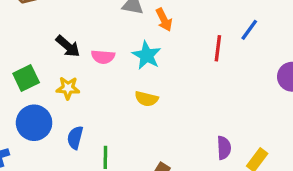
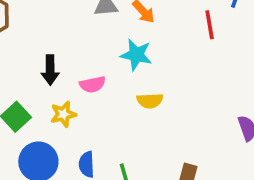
black arrow: (68, 46) -> (50, 70), turned 65
pink semicircle: (103, 57) -> (92, 85), moved

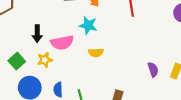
pink semicircle: (92, 85) -> (62, 43), size x1.5

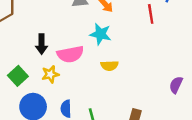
purple semicircle: (153, 69) -> (176, 85), turned -136

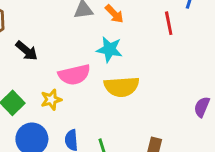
black arrow: (41, 44) -> (27, 51), moved, turned -48
yellow semicircle: (109, 66) -> (122, 87), size x1.6

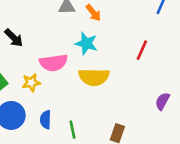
red line: (169, 23) -> (142, 50), moved, turned 30

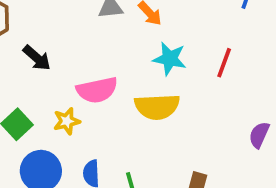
cyan star: (86, 43) -> (170, 59), moved

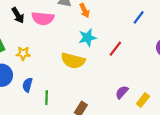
cyan star: (170, 59) -> (87, 38), turned 30
pink semicircle: (97, 90) -> (43, 18), moved

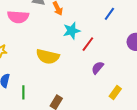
cyan star: (87, 38) -> (72, 31), moved
purple semicircle: (122, 92) -> (98, 68), moved

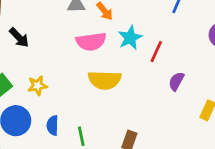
pink semicircle: (18, 17) -> (91, 42), moved

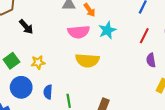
red line: (156, 52) -> (144, 36), moved
purple semicircle: (176, 81) -> (151, 60), moved, turned -40

